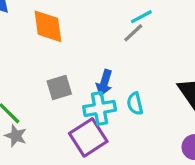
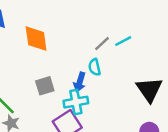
cyan line: (141, 17) -> (123, 41), moved
cyan semicircle: (135, 104) -> (95, 67), moved

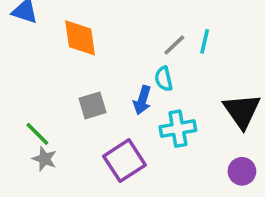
cyan line: (123, 41) -> (205, 41), turned -49
cyan cross: (76, 102) -> (178, 129), moved

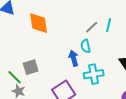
blue arrow: (142, 100) -> (74, 58), turned 147
gray square: (93, 105) -> (31, 67), moved

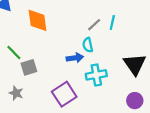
blue arrow: (74, 58) -> (75, 58), turned 98
green line: (15, 77) -> (14, 52), moved

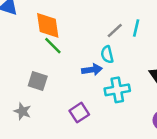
green line: (14, 52) -> (53, 46), moved
gray square: (29, 67) -> (38, 81), turned 35
purple square: (64, 94) -> (79, 113), size x0.7

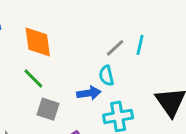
green line: (53, 46) -> (33, 79), moved
gray square: (38, 81) -> (48, 109), moved

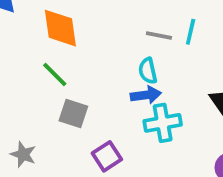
gray line: (115, 48) -> (159, 35), turned 54
blue arrow: (89, 93) -> (146, 95), moved

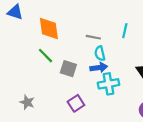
gray line: (159, 35) -> (93, 37), moved
gray square: (73, 114) -> (68, 69), moved

